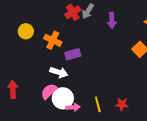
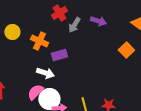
gray arrow: (88, 11) -> (74, 25), moved
purple arrow: (112, 20) -> (98, 21), turned -70

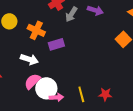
white arrow: (45, 73) -> (29, 59), moved

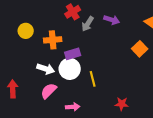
orange cross: (36, 30) -> (53, 40), turned -30
white circle: (46, 88) -> (70, 69), moved
yellow line: (81, 94) -> (93, 79), moved

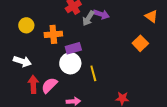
purple arrow: (112, 20) -> (101, 14), moved
white arrow: (46, 69) -> (22, 61), moved
red arrow: (13, 89) -> (33, 84), moved

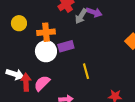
white arrow: (22, 61) -> (15, 74), moved
white circle: (70, 63) -> (46, 51), moved

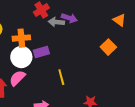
gray arrow: (81, 16) -> (56, 22), turned 63
pink semicircle: (42, 83) -> (17, 78), moved

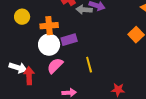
pink semicircle: (17, 78) -> (55, 66), moved

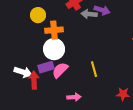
yellow circle: (22, 17) -> (38, 15), moved
purple rectangle: (69, 40) -> (46, 67), moved

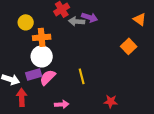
red arrow: (34, 80) -> (22, 97), moved

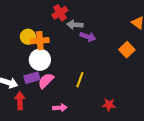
purple arrow: (90, 17) -> (88, 37), moved
yellow circle: (26, 22) -> (28, 37), moved
yellow line: (82, 76) -> (80, 80), turned 35

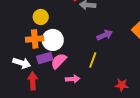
purple arrow: (88, 37) -> (105, 35), moved, turned -42
orange cross: (40, 41) -> (35, 39), moved
pink arrow: (60, 108) -> (73, 79), moved

